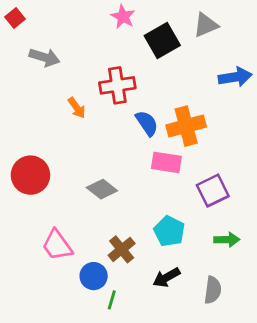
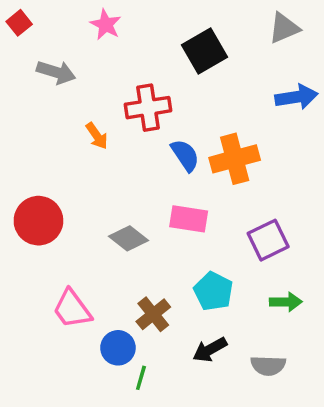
pink star: (123, 17) -> (106, 25), moved
gray triangle: (206, 25) -> (284, 28), moved
pink rectangle: (166, 162) -> (189, 219), moved
gray semicircle: (213, 290) -> (268, 365), turned 84

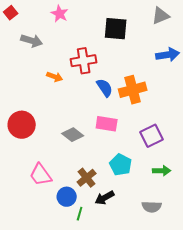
black square: (205, 51) -> (116, 29), turned 35
orange arrow: (97, 136) -> (55, 77), turned -35
black arrow: (210, 350) -> (105, 198), moved

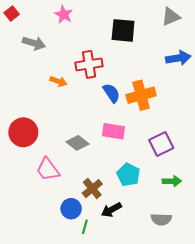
pink trapezoid: (41, 175) -> (48, 169), moved

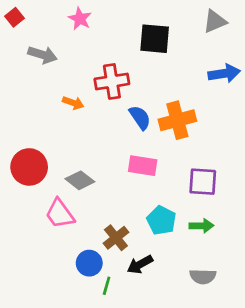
gray diamond: (77, 143) -> (80, 180), moved
purple square: (161, 144) -> (203, 182), turned 30
green arrow: (172, 181) -> (201, 226), moved

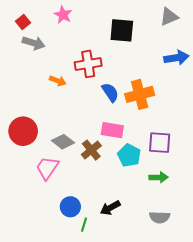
red square: (14, 17) -> (23, 22), moved
pink trapezoid: (60, 214) -> (47, 168), turned 70
cyan pentagon: (161, 220) -> (129, 155), moved
brown cross: (116, 238) -> (91, 150), moved

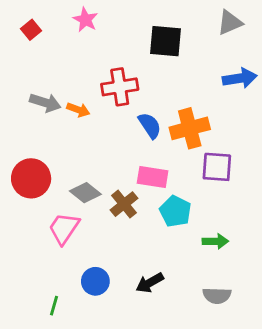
gray arrow: (34, 43) -> (45, 103), moved
purple square: (160, 143) -> (217, 167), moved
green line: (84, 225) -> (54, 306), moved

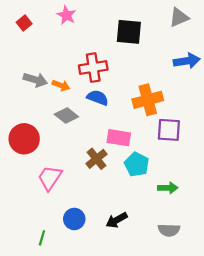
blue semicircle: (150, 125) -> (98, 98), moved, turned -35
gray diamond: (85, 193) -> (66, 115), moved

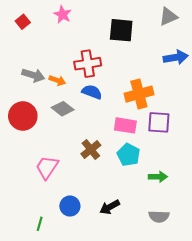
pink rectangle: (119, 138) -> (125, 125), moved
red circle: (24, 139) -> (23, 116), moved

